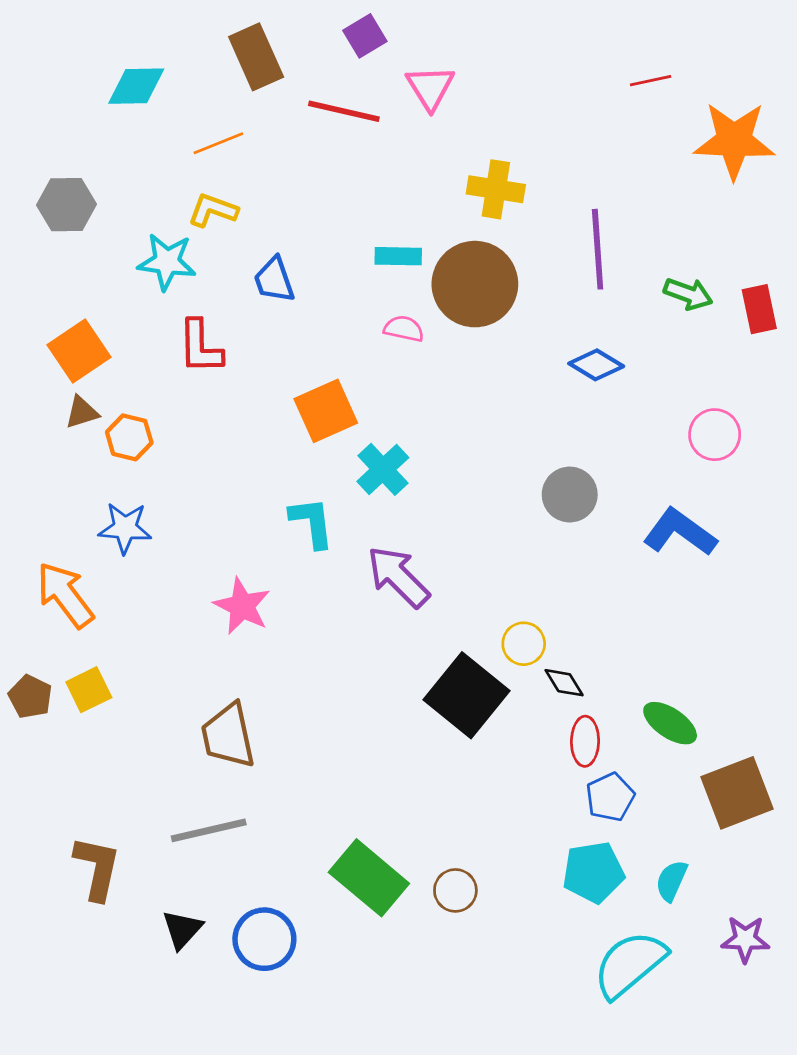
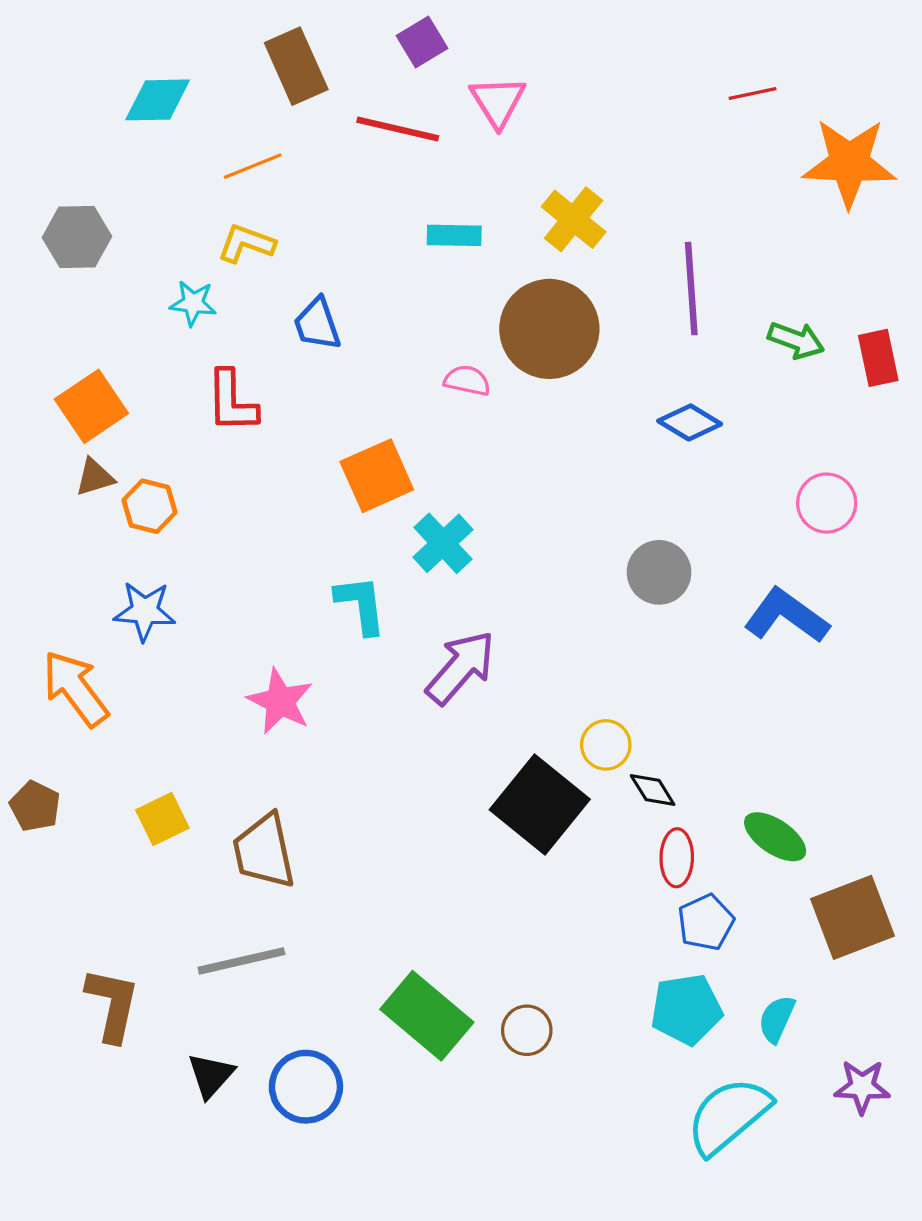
yellow cross: (496, 189) -> (574, 219), turned 30
cyan rectangle: (398, 256) -> (454, 235), moved
cyan star: (167, 262) -> (193, 303), size x0.7
purple arrow: (398, 577) -> (461, 667), turned 86
yellow square: (89, 690) -> (162, 819), moved

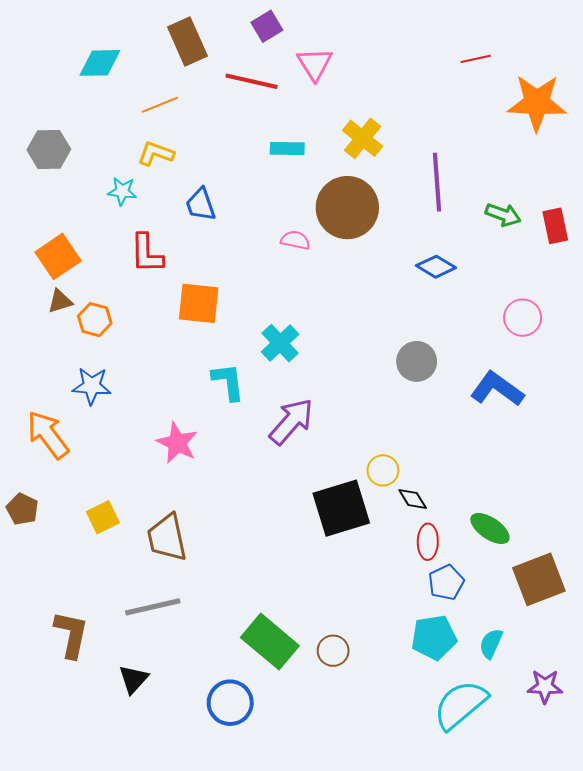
orange square: (377, 476) -> (199, 303), moved, turned 30
black square: (540, 805) -> (341, 508), turned 34
blue circle: (306, 1087) -> (230, 703), moved

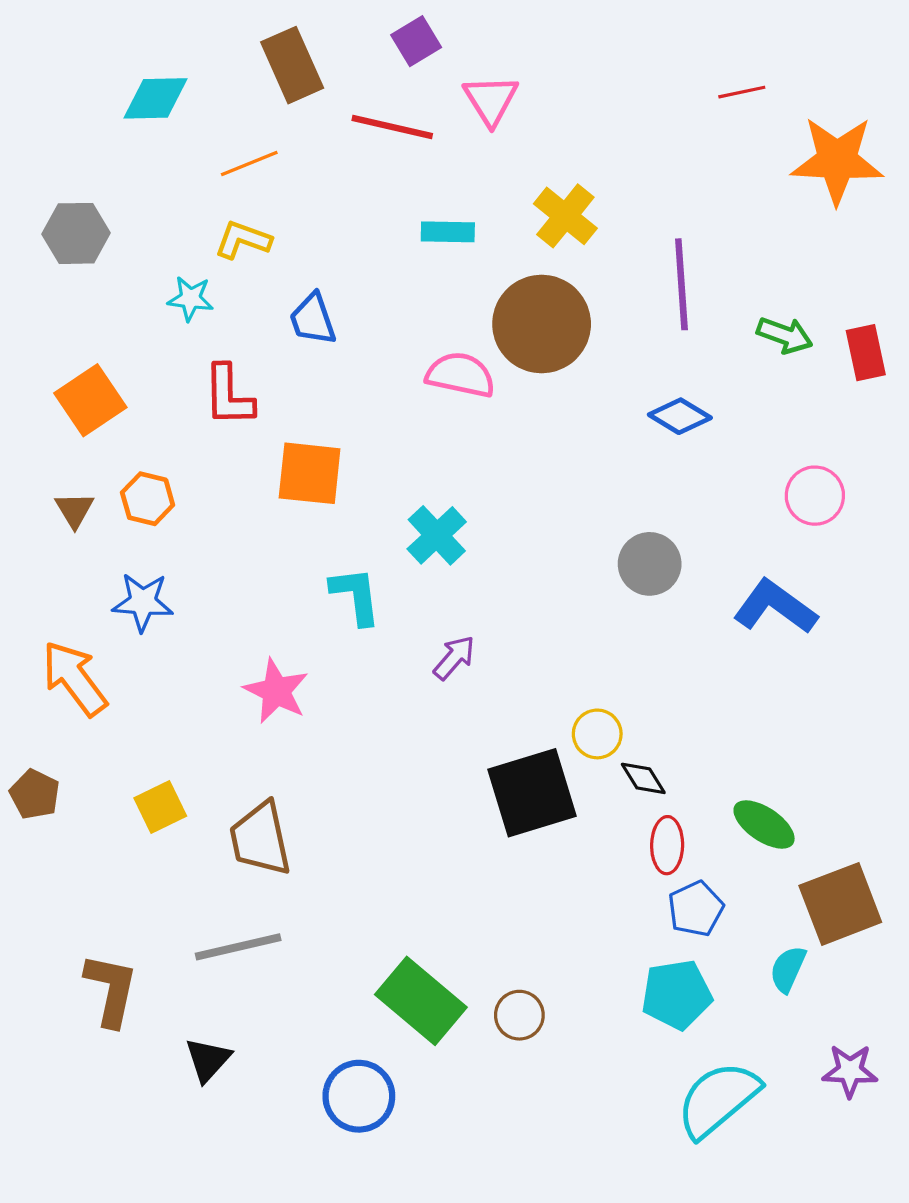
pink semicircle: (295, 240) -> (461, 375), size x1.5
brown triangle: (60, 301) -> (74, 510), moved, turned -44
purple arrow: (291, 422) -> (454, 658), size x0.6
cyan semicircle: (491, 644) -> (788, 969), moved

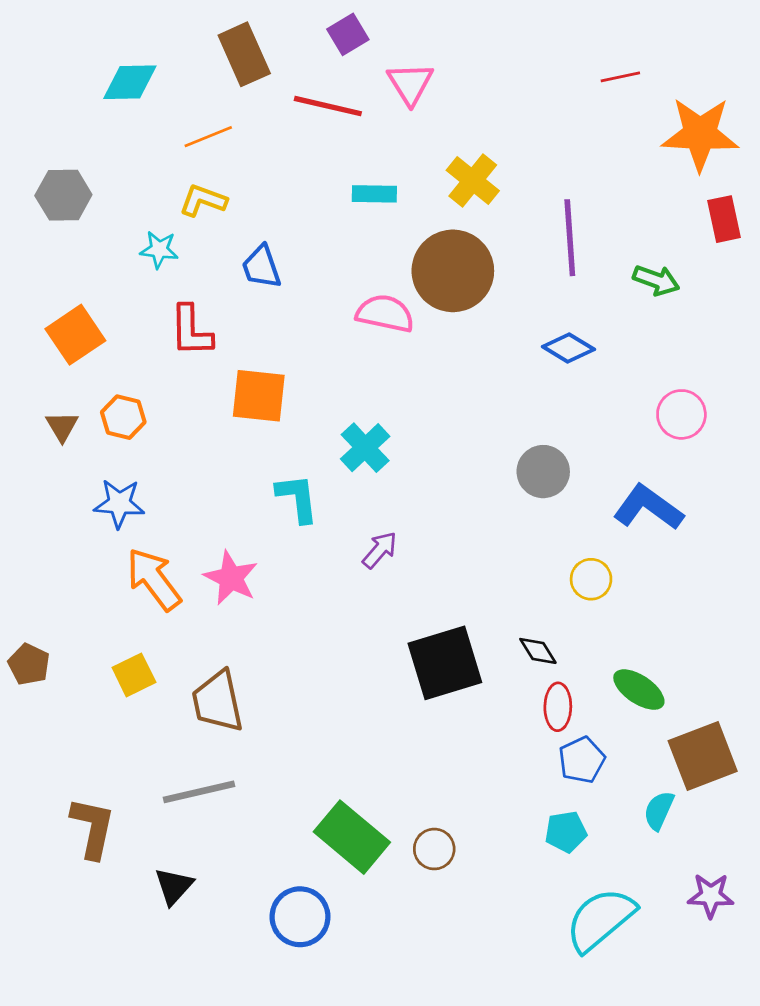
red rectangle: (866, 353) -> (724, 219), moved
orange arrow: (74, 678) -> (154, 579), moved
yellow circle: (597, 734) -> (591, 579), moved
cyan pentagon: (677, 995) -> (566, 832), size x0.7

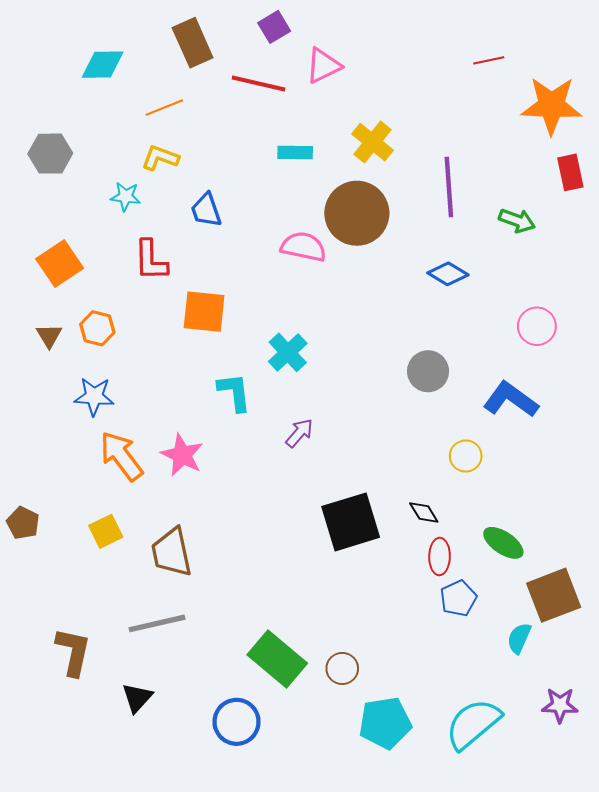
pink triangle: (410, 84) -> (323, 66), turned 36
cyan pentagon: (566, 832) -> (385, 723), moved, size x1.6

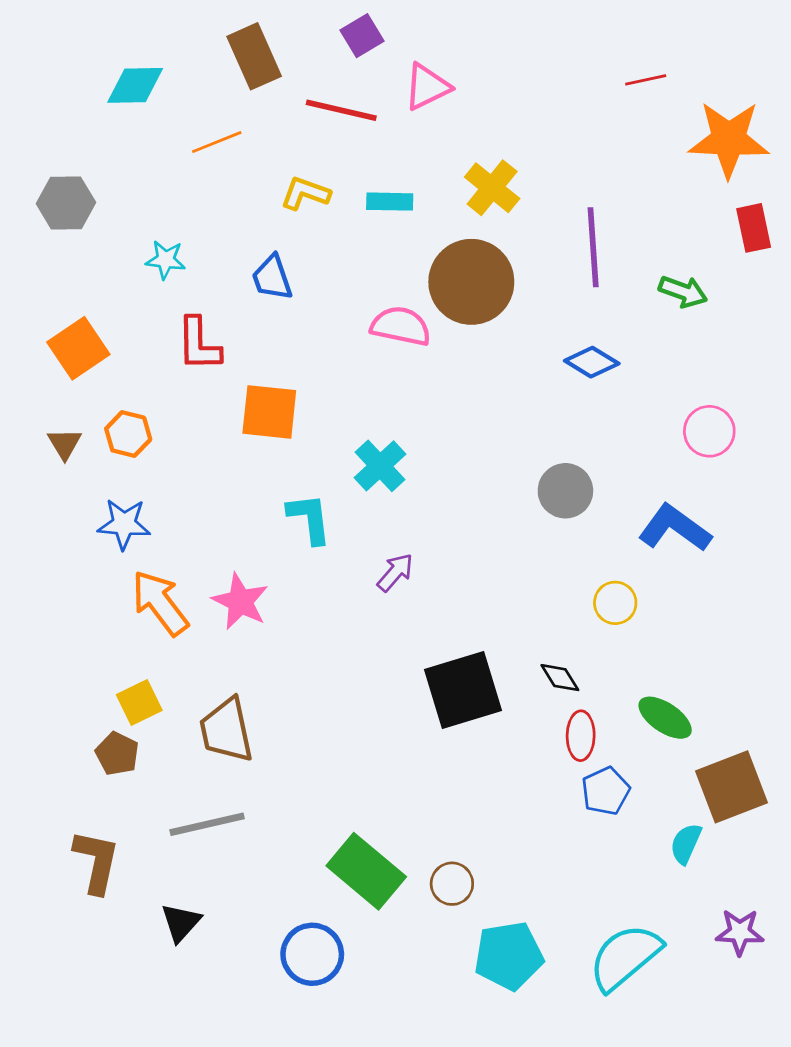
yellow L-shape: (160, 158) -> (305, 193), moved
brown pentagon: (23, 523) -> (117, 754), moved

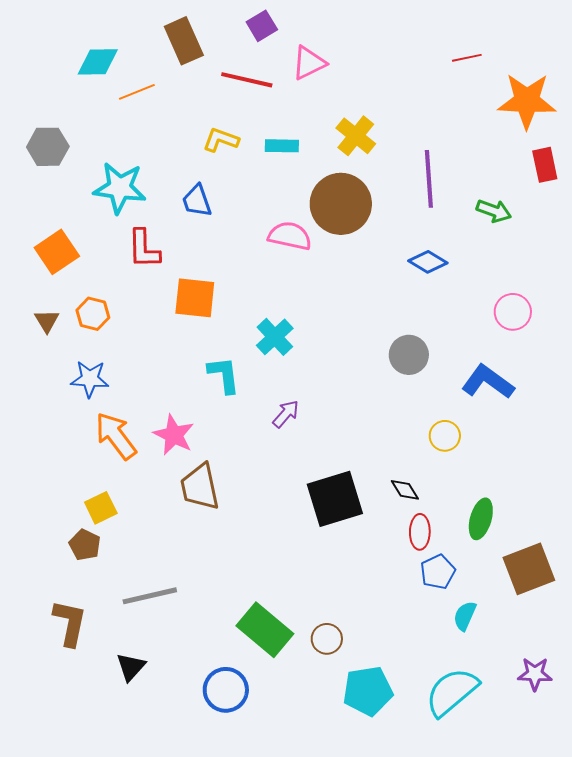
orange line: (217, 142) -> (137, 92), moved
cyan star: (166, 260) -> (120, 188), size x1.8
green ellipse: (665, 718) -> (481, 519), turned 72
brown trapezoid: (226, 730) -> (200, 487), moved
cyan semicircle: (686, 844) -> (465, 616), moved

